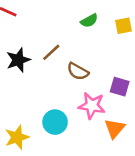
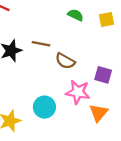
green semicircle: (89, 21) -> (76, 15), turned -126
brown line: (51, 52) -> (41, 44), turned 54

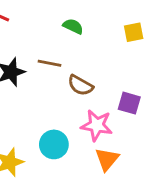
green semicircle: (76, 15) -> (73, 26), moved
orange triangle: (99, 113) -> (107, 159), moved

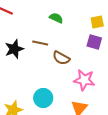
purple square: (129, 103) -> (94, 42), moved
pink star: (97, 125) -> (84, 80), moved

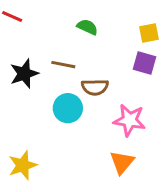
brown semicircle: (61, 58) -> (95, 87), turned -30
cyan circle: (43, 98) -> (68, 108), moved

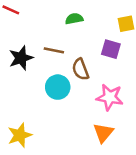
green semicircle: (87, 27) -> (74, 19), turned -36
purple square: (145, 63) -> (111, 49), moved
brown semicircle: (95, 87) -> (80, 69), turned 70

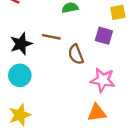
cyan circle: (58, 87) -> (20, 75), moved
orange triangle: (103, 133) -> (97, 113), turned 42

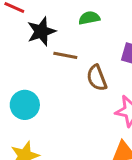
black star: (21, 44) -> (41, 31), moved

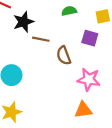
green semicircle: (89, 18) -> (69, 11), moved

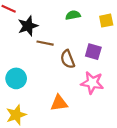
purple square: (90, 38) -> (93, 52), moved
orange triangle: (83, 110) -> (59, 103), moved

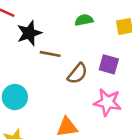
brown semicircle: (68, 59) -> (77, 74), turned -120

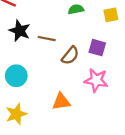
black star: (29, 33) -> (20, 31), moved, turned -30

